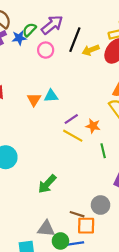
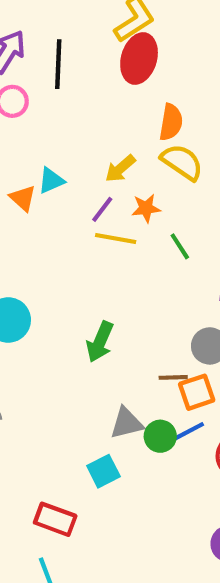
yellow arrow: (91, 50) -> (120, 169), moved

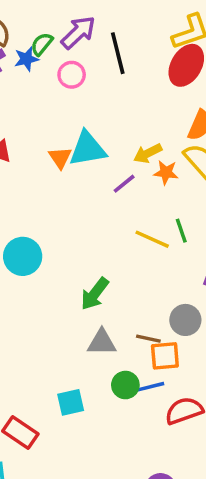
black line: (58, 64) -> (118, 53), turned -30
cyan triangle: (51, 181) -> (88, 149), size x1.6
orange star: (146, 208) -> (166, 172), moved
yellow line: (116, 239) -> (152, 239), moved
gray triangle: (127, 423) -> (102, 342), moved

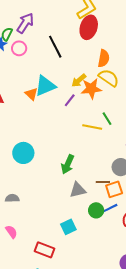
black line: (118, 53) -> (55, 47), moved
pink circle: (72, 75) -> (19, 48), moved
orange star: (166, 172) -> (91, 89), size x1.5

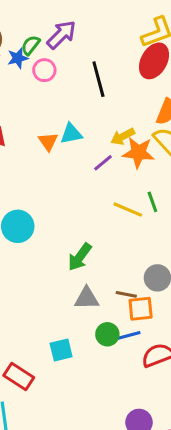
cyan triangle: (45, 86) -> (71, 134), size x0.7

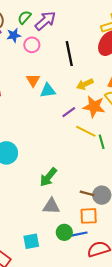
green semicircle: (31, 45) -> (24, 17), moved
yellow arrow: (123, 137) -> (85, 84), moved
orange triangle: (48, 142) -> (33, 80), moved
yellow line: (128, 210) -> (86, 131), moved
brown line: (126, 294) -> (87, 193), moved

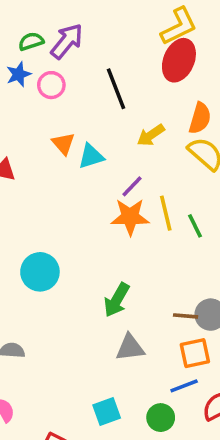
green semicircle: (24, 17) -> (31, 41), turned 40
orange star: (94, 107) -> (130, 217), moved
yellow line: (86, 131) -> (166, 213), turned 60
green circle: (64, 232) -> (161, 418), moved

